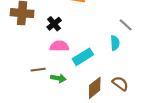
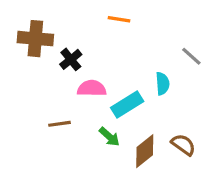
black cross: (54, 24) -> (71, 59), moved
cyan semicircle: (115, 43) -> (162, 84), moved
green arrow: (58, 78) -> (109, 137), moved, turned 32

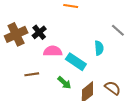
brown cross: (35, 39) -> (16, 34), moved, turned -30
cyan rectangle: (127, 105) -> (76, 62), turned 66

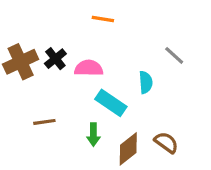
pink semicircle: (53, 51) -> (89, 68), moved
green arrow: (64, 83) -> (93, 135), turned 48

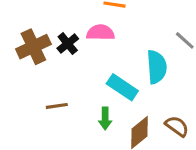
pink semicircle: (89, 68) -> (100, 33), moved
cyan semicircle: (146, 82) -> (157, 67), size x1.5

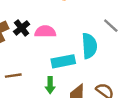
pink semicircle: (100, 33) -> (45, 32), moved
cyan rectangle: (122, 87) -> (63, 61), turned -45

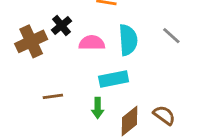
black cross: (22, 28) -> (62, 25), moved
cyan semicircle: (89, 46) -> (128, 40), moved

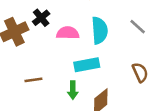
brown semicircle: (164, 115) -> (140, 72), moved, turned 30

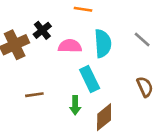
cyan rectangle: (87, 65) -> (90, 79), turned 75

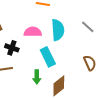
black cross: (42, 30) -> (12, 48), moved, turned -32

